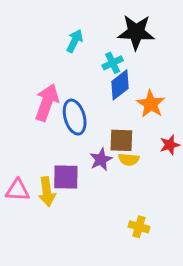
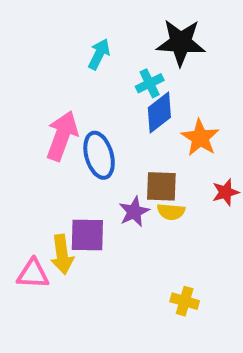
pink triangle: (18, 190) -> (33, 274), moved

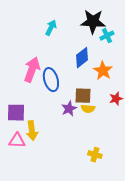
cyan cross: (150, 83) -> (107, 36), moved
purple square: (87, 235) -> (16, 113), moved

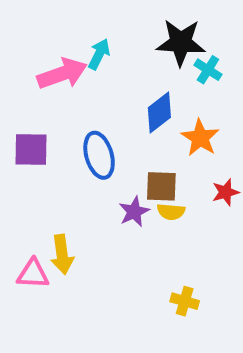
cyan cross: (107, 36) -> (208, 70), turned -32
pink arrow: (32, 70) -> (62, 74), moved, turned 50
purple square: (16, 113) -> (31, 149), moved

